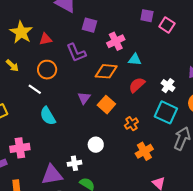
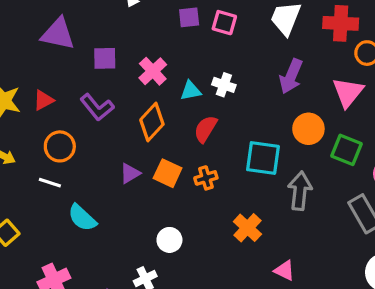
orange diamond: (106, 71) -> (152, 122), turned -35
white cross: (168, 86) -> (224, 85), moved
purple triangle: (84, 98) -> (130, 173), turned 40
orange cross: (131, 124) -> (206, 178), moved, turned 32

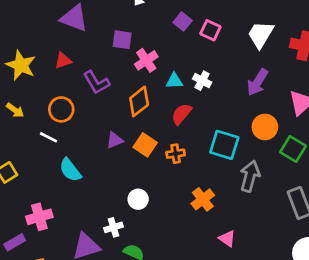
purple square: (189, 17) -> (183, 21), turned 36
purple square: (105, 58) -> (122, 40), moved
red triangle: (43, 100) -> (63, 61), moved

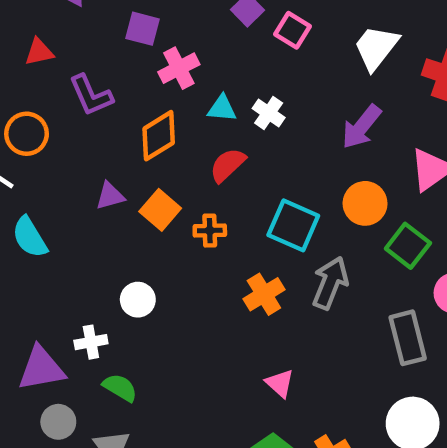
orange cross: (203, 199) -> (264, 294), moved

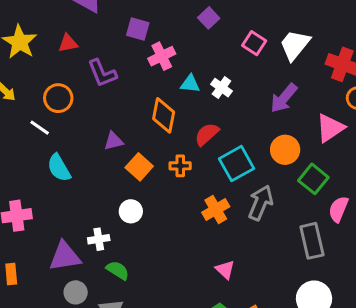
pink square: (293, 30) -> (254, 43), moved
orange diamond: (159, 136) -> (164, 115), moved, turned -48
red semicircle: (228, 165) -> (207, 134), moved
orange square: (160, 210) -> (139, 167), moved
cyan square: (293, 225) -> (236, 164), turned 36

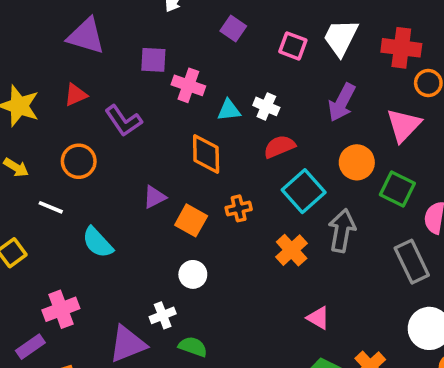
pink cross: (162, 56) -> (188, 85), turned -32
white line: (40, 128) -> (51, 207), moved
red semicircle: (207, 134) -> (279, 147), moved, turned 32

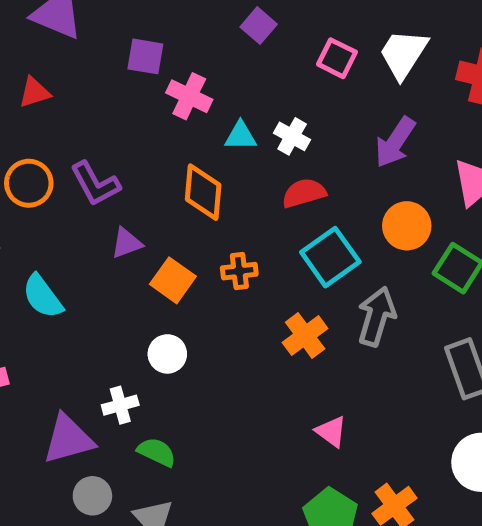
purple L-shape: (123, 121) -> (95, 184), moved

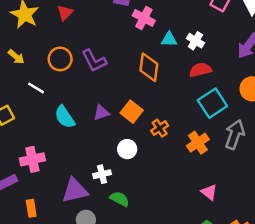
red triangle: (35, 92) -> (65, 13), turned -30
purple triangle: (127, 243) -> (101, 113), moved
orange cross: (239, 271) -> (160, 128), moved, turned -30

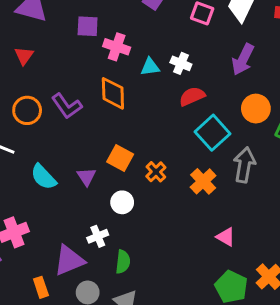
orange diamond: (149, 67) -> (113, 93), moved
purple triangle: (101, 113) -> (87, 177), moved, turned -36
green semicircle: (120, 199) -> (123, 262), turned 78
orange rectangle: (31, 208) -> (41, 287), moved

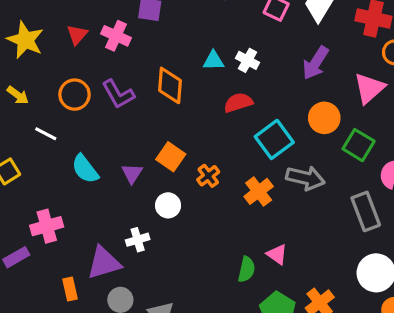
pink cross: (117, 47) -> (116, 36), moved
red semicircle: (192, 96) -> (238, 103), moved
gray arrow: (244, 165) -> (305, 178), turned 88
green semicircle: (123, 262) -> (246, 269), moved

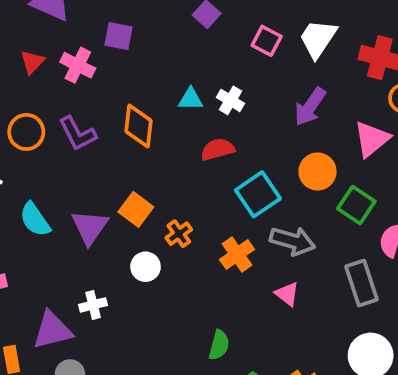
purple triangle: (132, 173) -> (90, 227), size x1.5
white circle: (168, 205) -> (146, 267), moved
pink triangle: (277, 254) -> (287, 294), moved

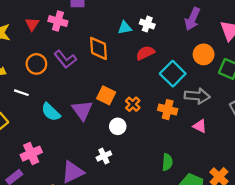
orange cross: (237, 254) -> (168, 110), turned -30
white cross: (93, 305) -> (104, 156), moved

